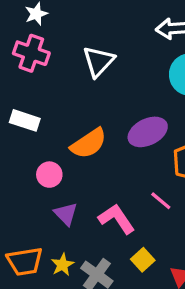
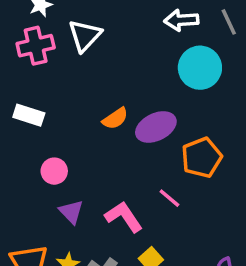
pink cross: (31, 53) -> (36, 46), turned -32
white triangle: (99, 61) -> (85, 35), moved
orange semicircle: (89, 143) -> (115, 119), moved, size x0.7

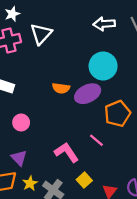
cyan circle: (200, 68) -> (103, 66), moved
orange semicircle: (115, 119) -> (61, 88), turned 42
purple triangle: (71, 212) -> (19, 158), moved

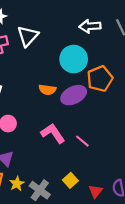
cyan circle: (103, 66) -> (74, 59), moved
orange pentagon: (117, 114) -> (100, 79), moved
pink L-shape: (67, 152) -> (53, 133), moved

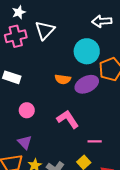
pink line: (82, 141) -> (95, 141), moved, turned -40

